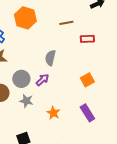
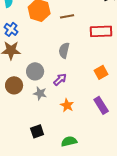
brown line: (66, 23) -> (67, 16), moved
red rectangle: (87, 39) -> (101, 31), size x1.5
purple arrow: (42, 80) -> (60, 79), moved

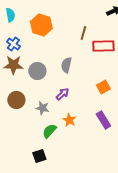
brown line: (67, 16) -> (83, 33), moved, turned -64
gray circle: (35, 71) -> (37, 71), moved
black square: (37, 131) -> (39, 156), moved
green semicircle: (69, 141) -> (49, 131), moved, turned -35

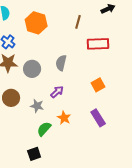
brown line: (83, 33) -> (78, 22), moved

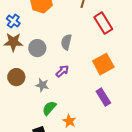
red rectangle: (98, 44) -> (103, 23), turned 60
orange square: (98, 85) -> (103, 64), size x1.5
orange star: (64, 118) -> (69, 121), moved

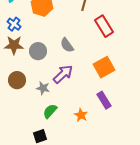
gray semicircle: (66, 42) -> (67, 45), turned -49
purple arrow: (62, 71) -> (63, 74), size x1.5
orange star: (69, 121) -> (81, 115), moved

